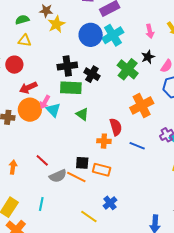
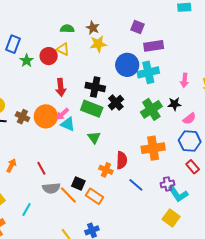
red circle: (14, 65) -> (49, 56), moved
red arrow: (28, 88) -> (61, 87), moved, turned -90
cyan triangle: (53, 110) -> (68, 124), turned -42

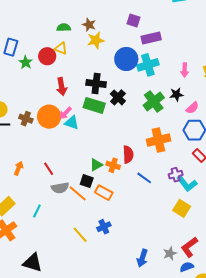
green triangle: (94, 137) -> (96, 165), moved, turned 40

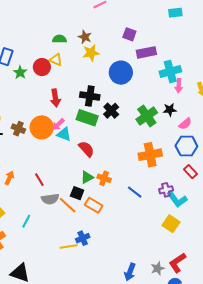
cyan cross: (148, 65) -> (170, 71), moved
red semicircle: (128, 155) -> (86, 149), moved, turned -42
blue cross: (104, 227) -> (83, 238), moved
yellow line: (80, 235) -> (69, 247), turned -60

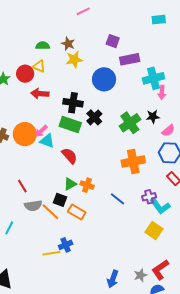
red arrow: (55, 98) -> (40, 94), moved, turned 102

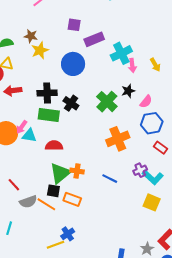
red semicircle: (69, 156) -> (54, 146), turned -36
green triangle: (70, 184) -> (60, 173), size x1.6

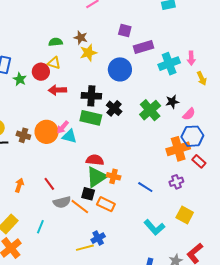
pink arrow: (132, 66) -> (191, 58), moved
orange cross: (118, 139) -> (178, 149), moved
red semicircle: (54, 146) -> (95, 160), moved
cyan L-shape: (153, 177) -> (154, 227), moved

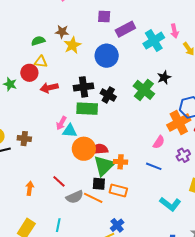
pink semicircle: (189, 114) -> (159, 142), moved
orange circle: (47, 132) -> (84, 149), moved

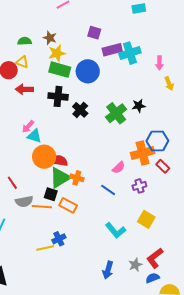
cyan cross: (154, 41) -> (130, 53), moved
green rectangle: (87, 109) -> (60, 70), moved
orange line: (93, 198) -> (42, 207), turned -36

